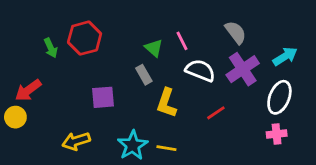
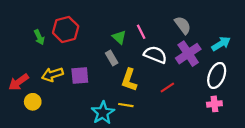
red arrow: (28, 90) -> (18, 82), moved
yellow circle: (15, 117) -> (33, 102), moved
yellow arrow: (76, 141) -> (52, 74), moved
yellow line: (166, 148) -> (126, 105), moved

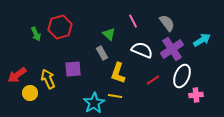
pink line: (141, 32) -> (133, 21), moved
yellow arrow: (52, 74) -> (48, 79), moved, turned 84
white ellipse: (217, 75) -> (182, 76), moved

